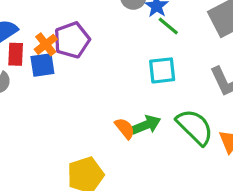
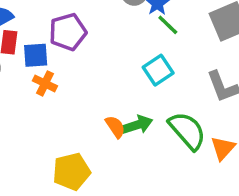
orange cross: (46, 44) -> (45, 83), moved, turned -30
cyan square: (162, 70) -> (158, 70), turned -32

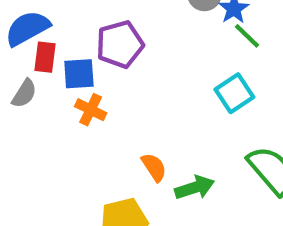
green arrow: (137, 125) -> (195, 188), moved
orange semicircle: (115, 127) -> (154, 167), moved

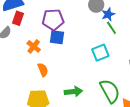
blue square: (79, 74) -> (57, 37), moved
orange semicircle: (154, 167) -> (43, 70), moved

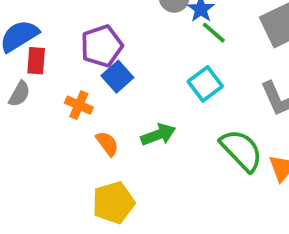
blue square: (57, 37) -> (117, 77), turned -35
green arrow: (73, 92) -> (158, 135), moved

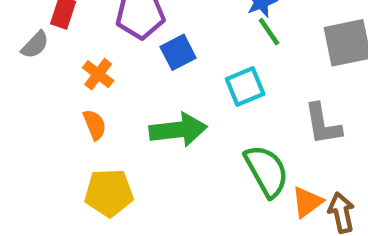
blue square: (117, 77) -> (178, 52), moved
green arrow: (158, 135) -> (178, 130), size x1.4
orange semicircle: (107, 144) -> (95, 125), moved

